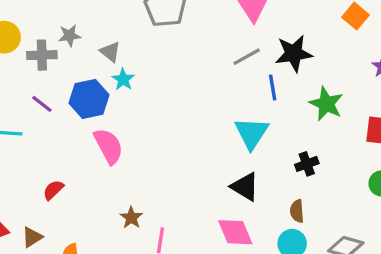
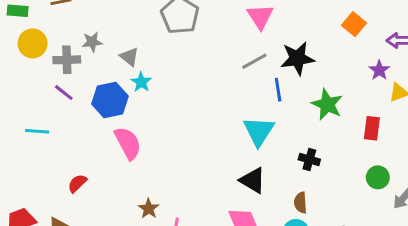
purple line: (42, 104) -> (64, 93), moved
black cross: (307, 164) -> (309, 160), turned 36

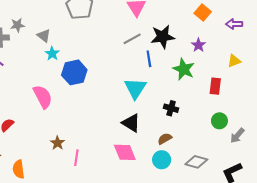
purple star: (379, 70) -> (198, 45), moved
blue hexagon: (110, 100) -> (74, 72), moved
brown semicircle: (300, 203) -> (165, 139), turned 64

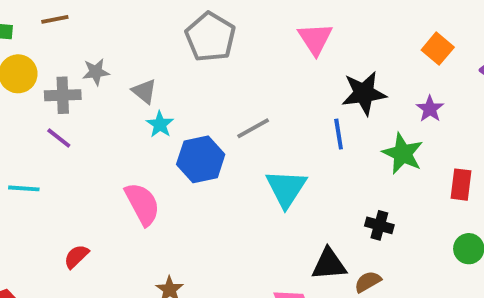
gray line: (132, 39) -> (253, 128), moved
cyan triangle: (135, 88) -> (286, 188), moved
black triangle: (131, 123) -> (329, 264), moved, turned -36

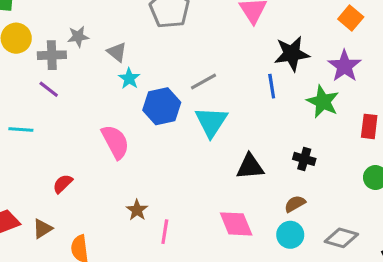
purple star: (430, 109) -> (344, 66), size x1.5
cyan triangle: (286, 188) -> (211, 122), moved
black triangle: (329, 264) -> (250, 167), moved

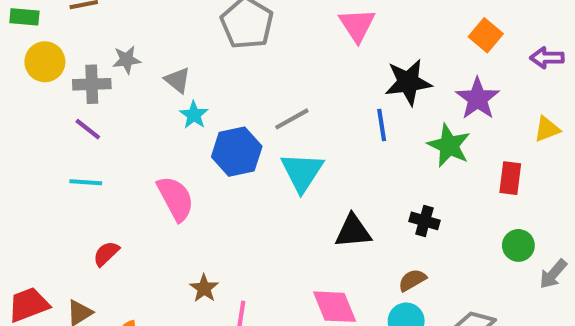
cyan line: (21, 129) -> (86, 182), moved

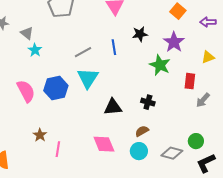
black star: (408, 82) -> (140, 34), size x0.7
blue line: (382, 125) -> (114, 47), moved
blue hexagon: (237, 152) -> (56, 88), moved
green circle: (518, 245) -> (196, 141), moved
gray arrow: (553, 274) -> (203, 100), moved

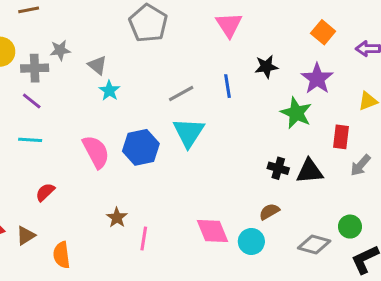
black triangle: (113, 107) -> (310, 171), moved
cyan circle: (139, 151) -> (251, 241), moved

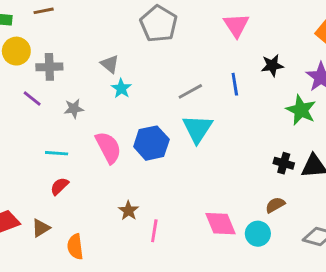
gray star: (60, 50) -> (74, 109), moved
purple line: (32, 101) -> (32, 99), moved
cyan line: (30, 140) -> (57, 153), moved

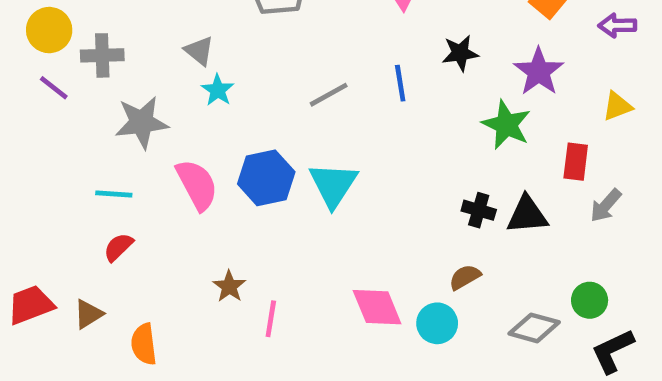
purple line: (32, 99) -> (54, 88), moved
gray star: (74, 109) -> (142, 122), size x1.6
cyan triangle: (197, 129) -> (333, 185), moved

